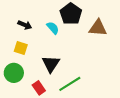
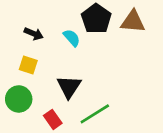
brown triangle: (98, 28) -> (133, 21), moved

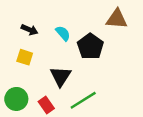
black pentagon: (96, 19) -> (90, 46), moved
green circle: (19, 99) -> (16, 99), moved

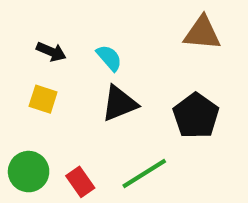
black pentagon: (90, 46) -> (196, 116), moved
black triangle: (61, 76) -> (119, 103), moved, turned 35

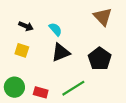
brown triangle: (202, 33) -> (103, 17), turned 42
red rectangle: (80, 182) -> (41, 92), turned -40

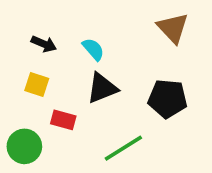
black pentagon: (100, 59) -> (168, 99), turned -30
red rectangle: (41, 92) -> (63, 120), moved

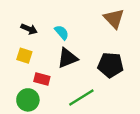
green circle: (24, 146) -> (28, 100), moved

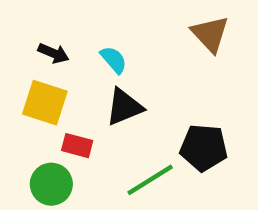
yellow square: (24, 56) -> (45, 103), size x1.5
black pentagon: (110, 65) -> (204, 148), moved

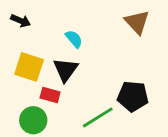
black arrow: (53, 53) -> (21, 21), moved
black triangle: (124, 107) -> (66, 70), moved, turned -32

